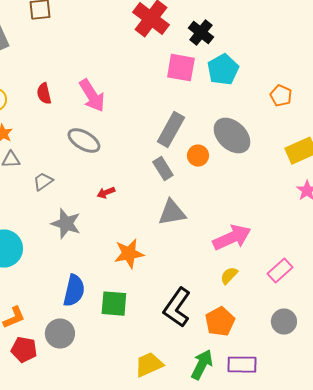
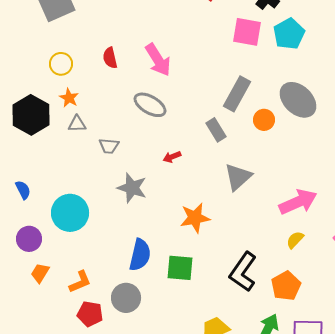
gray rectangle: (163, 169) -> (216, 130), moved
gray trapezoid: (43, 182) -> (109, 146), turned -140
gray triangle: (172, 213) -> (238, 177), turned -32

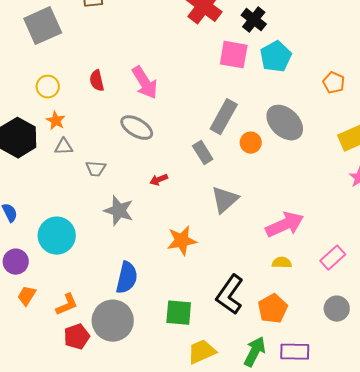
yellow semicircle: (295, 240) -> (282, 263), turned 48
green square: (180, 268) -> (179, 313), moved
gray circle: (126, 298) -> (113, 321), size x1.4
red pentagon: (90, 314) -> (77, 337), turned -30

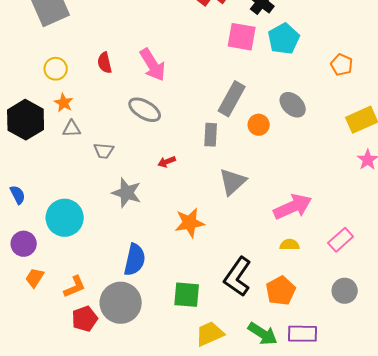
gray ellipse: (285, 123) -> (293, 105), size x0.7
gray rectangle: (203, 153) -> (211, 135), turned 35
green arrow: (255, 352) -> (263, 334), turned 96

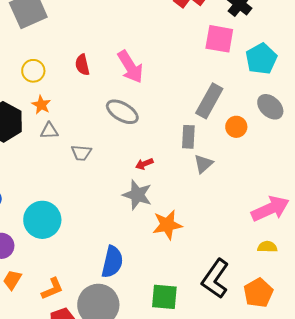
cyan pentagon: (284, 39) -> (261, 59), moved
gray triangle: (233, 182) -> (203, 164), moved, size x0.7
gray star: (127, 193) -> (137, 195), moved

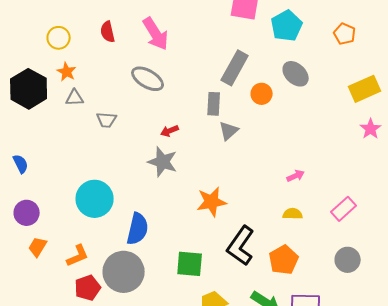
pink arrow: (270, 209) -> (296, 176), size x0.5
cyan circle: (42, 220) -> (95, 199), moved
orange star: (167, 225) -> (212, 202), moved

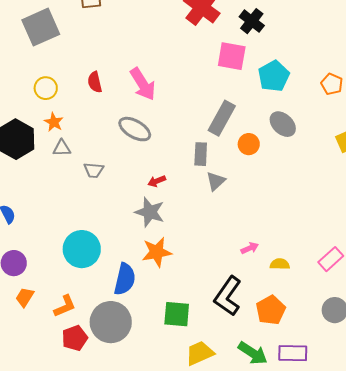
pink arrow: (296, 176) -> (250, 248), moved
orange star: (212, 202) -> (157, 252), moved

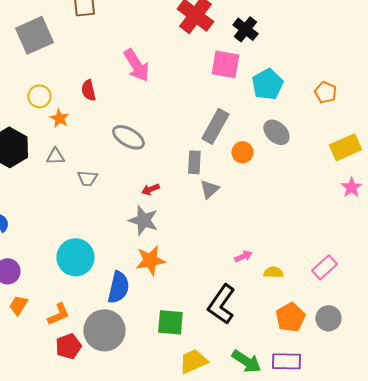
pink arrow: (143, 84) -> (136, 65), moved
orange star: (54, 122) -> (59, 118), moved
orange pentagon: (271, 310) -> (290, 317), moved

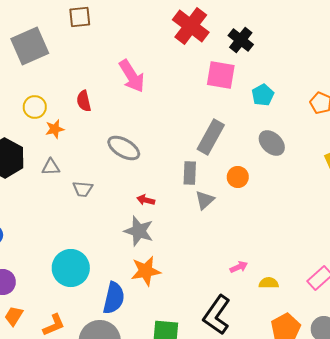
cyan pentagon: (267, 84) -> (263, 95), size x0.7
orange star: (59, 118) -> (55, 129), turned 30
orange circle: (242, 152) -> (238, 177), moved
red arrow: (150, 189) -> (146, 200), turned 36

